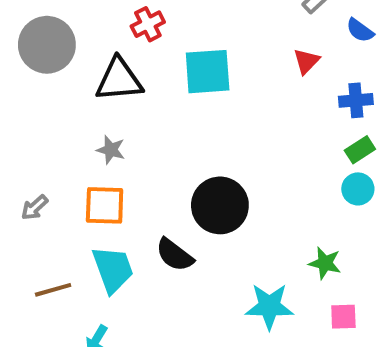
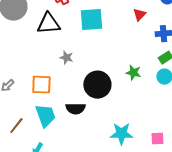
gray star: (111, 150) -> (66, 58), moved
black semicircle: (175, 255) -> (75, 109), turned -36
green star: (325, 263) -> (133, 73), moved
brown line: (53, 290) -> (16, 126), turned -36

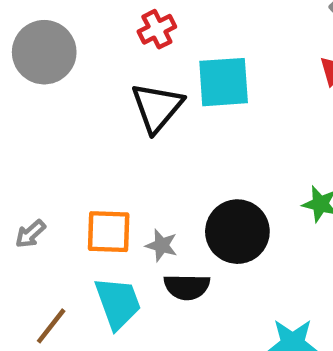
black triangle: (48, 24) -> (157, 107), moved, turned -45
gray star: (66, 58) -> (162, 245), moved

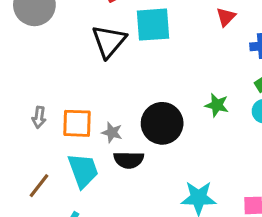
gray arrow: (30, 234) -> (39, 117), moved, turned -40

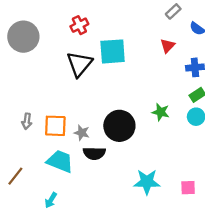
cyan trapezoid: (83, 170) -> (60, 161), turned -48
brown line: (39, 186) -> (15, 176), moved

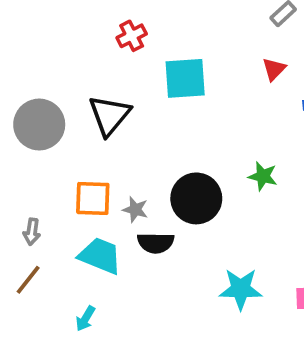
gray circle: (23, 37) -> (39, 125), moved
black triangle: (79, 64) -> (109, 115), moved
gray arrow: (27, 121) -> (32, 232), moved

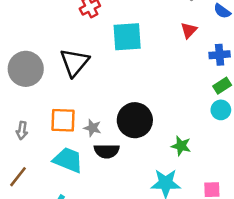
green star: (263, 176) -> (181, 146), moved
gray arrow: (32, 232) -> (22, 130), moved

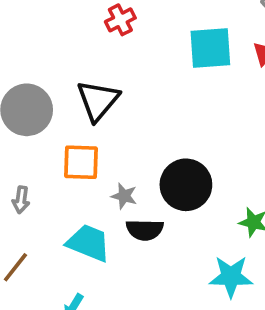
cyan square: (127, 37) -> (210, 48), moved
orange square: (63, 120) -> (81, 162), moved

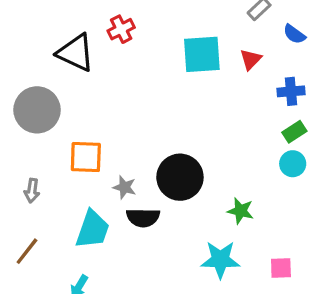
black triangle: (98, 100) -> (76, 53), moved, turned -45
cyan trapezoid: (88, 243) -> (93, 229), turned 87

